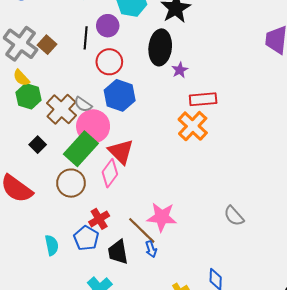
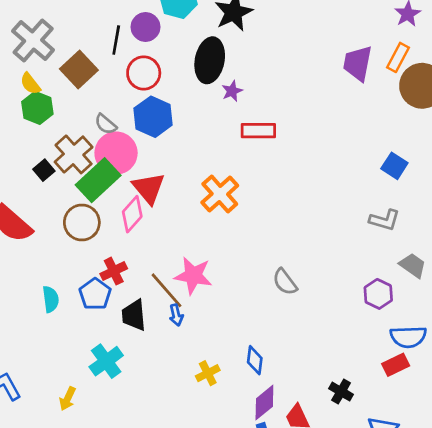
brown square: (47, 45) -> (79, 70), moved, size x1.5
brown cross: (61, 109) -> (74, 154), moved
orange cross: (193, 126) -> (220, 194), moved

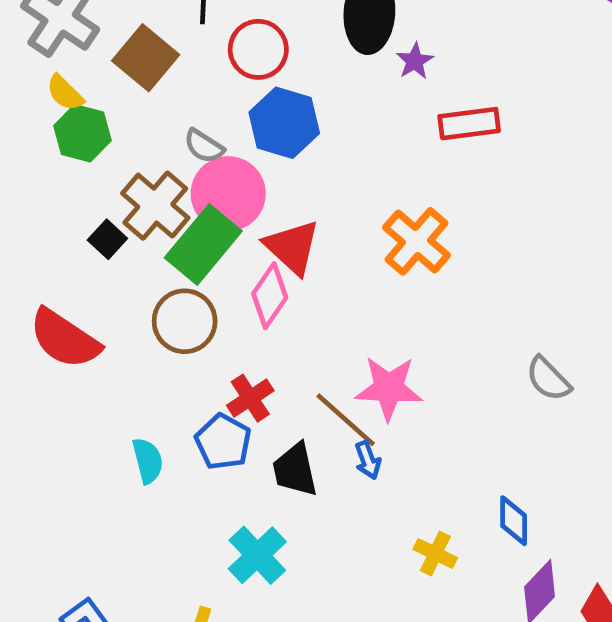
yellow cross: (208, 373) -> (435, 553), turned -30

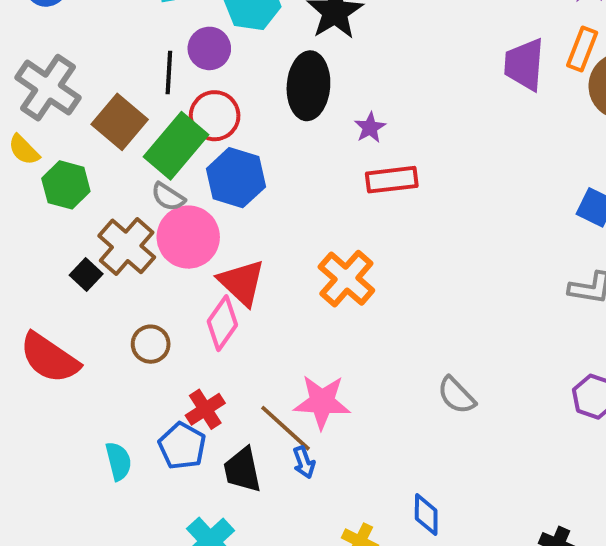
purple star: (415, 61) -> (370, 128), moved
yellow semicircle: (65, 93) -> (24, 150), moved
green rectangle: (203, 244) -> (176, 146), moved
brown circle: (185, 321) -> (151, 344), size x0.7

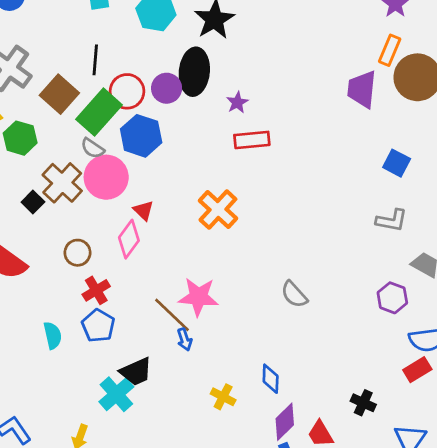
purple circle: (209, 48) -> (167, 88), moved
purple trapezoid: (524, 64) -> (362, 89), moved
red triangle: (242, 282) -> (143, 210), size x0.6
red cross: (205, 409) -> (96, 290), moved
black trapezoid: (242, 470) -> (136, 372), moved, turned -104

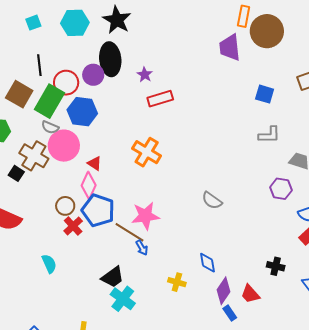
brown circle: (78, 253) -> (65, 206), moved
blue pentagon: (98, 326) -> (98, 210), moved, size x1.4
cyan cross: (116, 394) -> (123, 299), moved

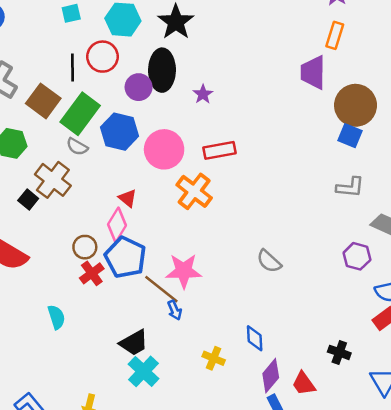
brown circle: (267, 31) -> (356, 105), moved
red circle: (66, 83) -> (103, 57), moved
red rectangle: (160, 99) -> (219, 150), moved
pink circle: (64, 146) -> (164, 149), moved

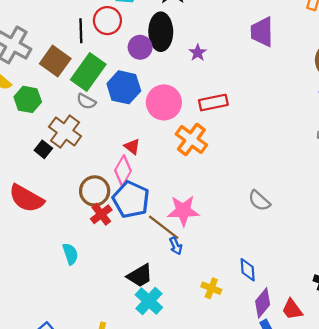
purple trapezoid: (313, 72) -> (262, 32), moved
brown circle: (85, 247) -> (95, 191), size x1.4

